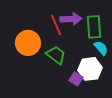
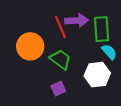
purple square: (76, 79) -> (58, 89), moved, turned 32

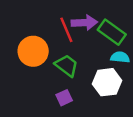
green rectangle: (102, 29) -> (112, 32), turned -50
cyan semicircle: (109, 52) -> (120, 57), turned -42

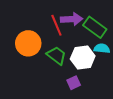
white hexagon: (107, 82) -> (83, 57), moved
purple square: (64, 98) -> (74, 83), moved

